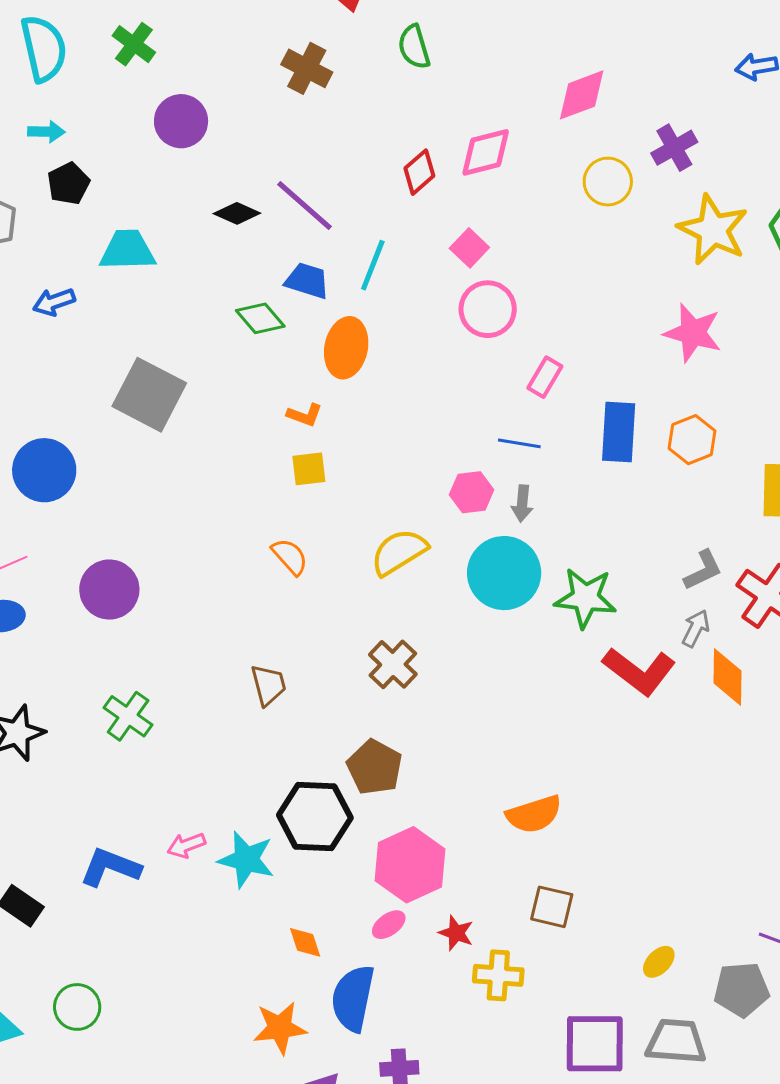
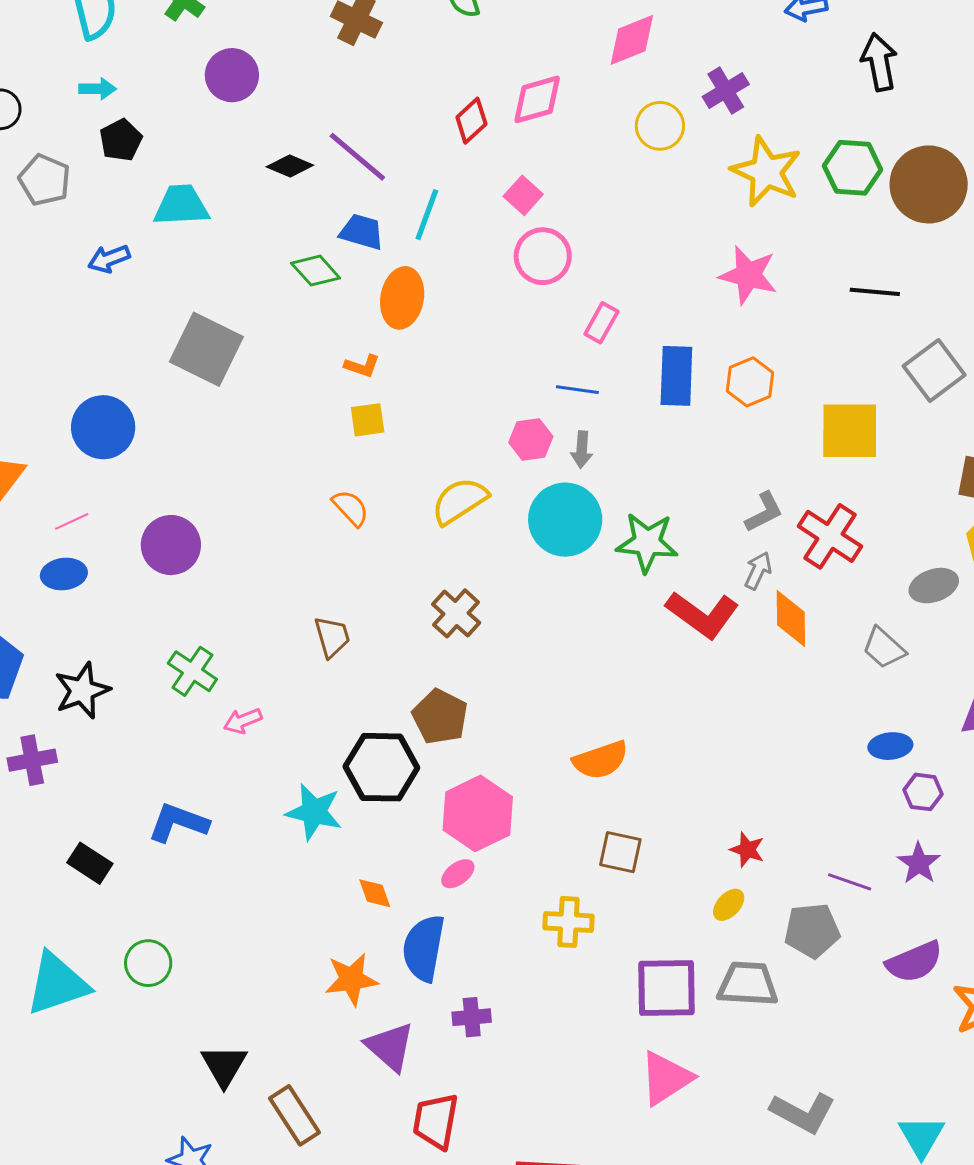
pink arrow: (186, 845) -> (243, 721), moved
red star: (456, 933) -> (747, 850), moved

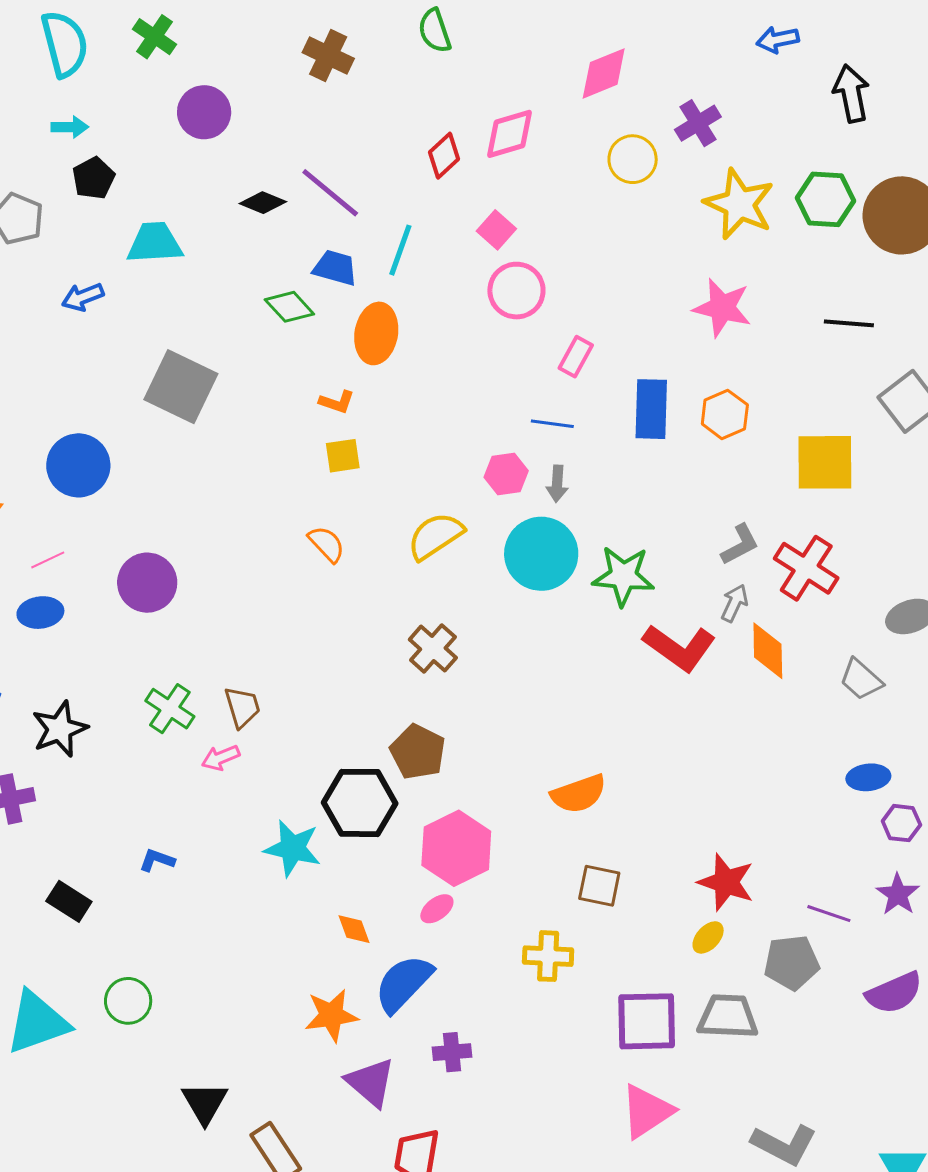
brown trapezoid: (332, 637) -> (242, 707), moved
blue L-shape: (178, 823) -> (157, 860), size x0.6
red star: (747, 850) -> (726, 882), size x1.6
blue semicircle: (424, 948) -> (403, 983), turned 34

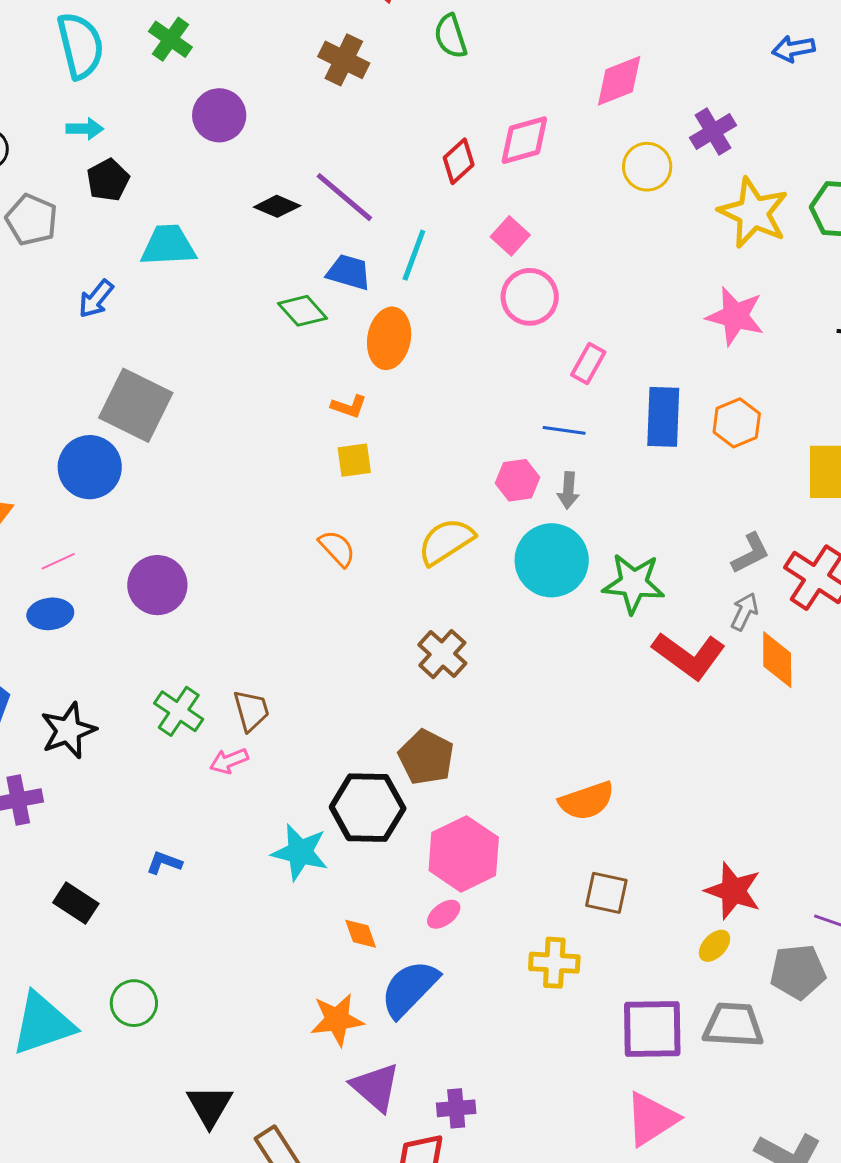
blue arrow: (83, 297) -> (96, 299), turned -30
gray square: (181, 387) -> (136, 405), moved
purple cross: (452, 1052) -> (456, 1108), moved

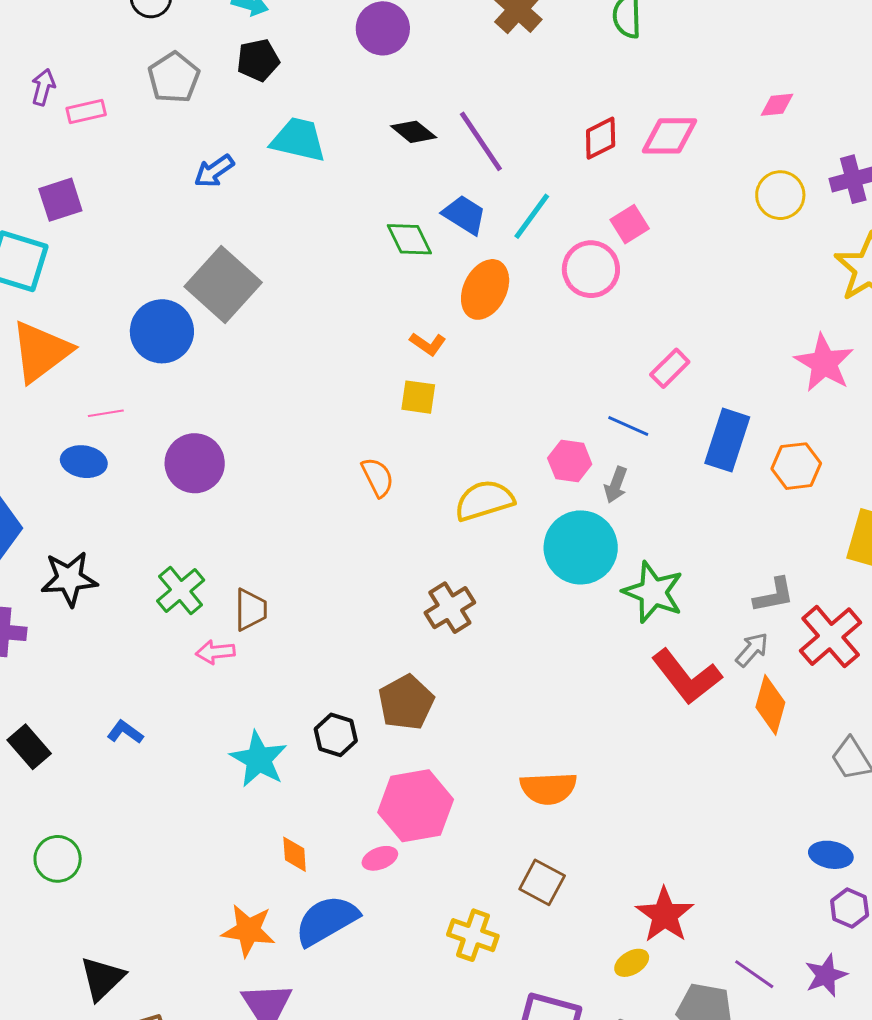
pink diamond: (619, 81) -> (777, 105), size x0.6
pink circle: (530, 297) -> (591, 269), moved
black hexagon: (368, 808) -> (336, 735), size x0.6

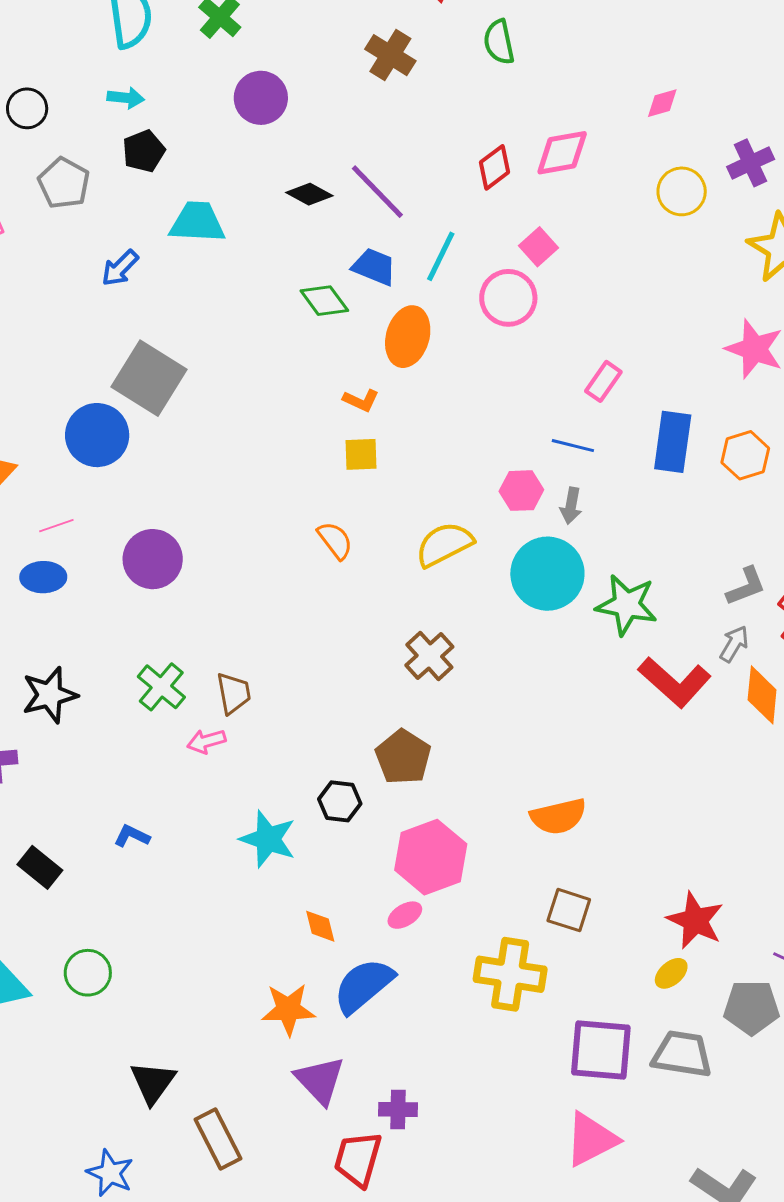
yellow cross: (473, 935) -> (510, 974), size x1.4

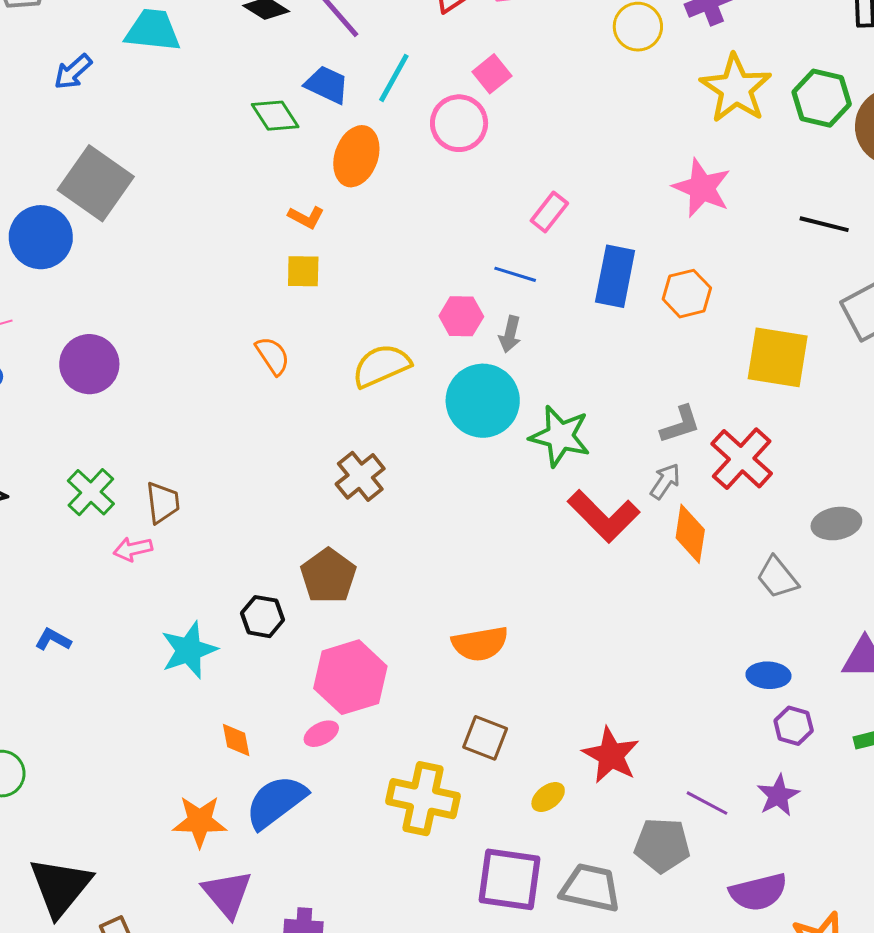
cyan star: (268, 839) -> (189, 650), turned 30
yellow ellipse: (671, 973) -> (548, 797), moved
black triangle: (153, 1082) -> (60, 887), size x1.4

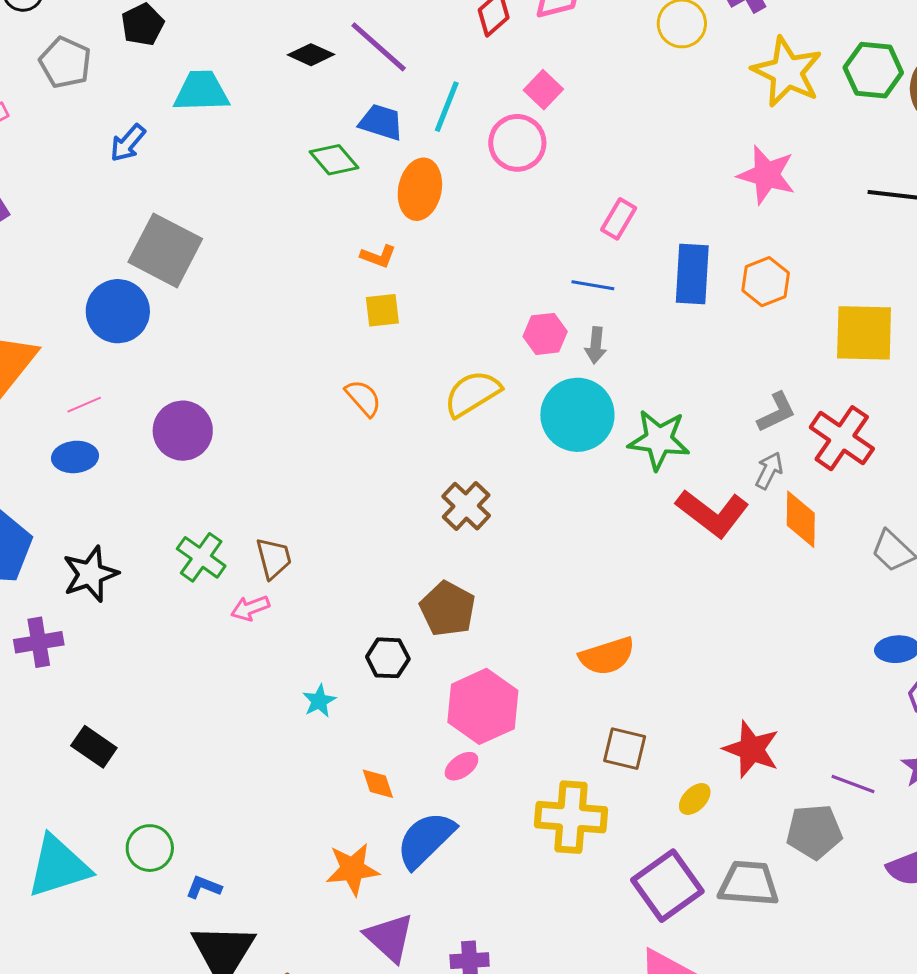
blue L-shape: (53, 639) -> (204, 887), moved
cyan star: (189, 650) -> (319, 701), size x0.6
purple square: (510, 879) -> (667, 886), turned -36

